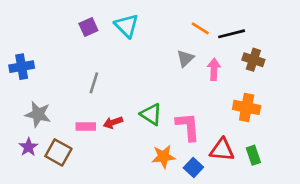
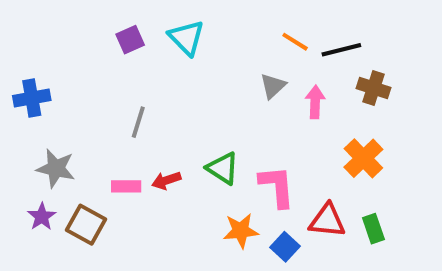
orange cross: (247, 107) -> (363, 158), turned 35

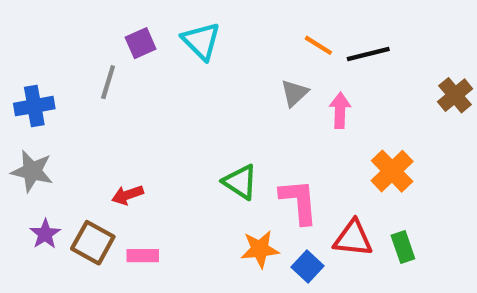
brown cross: (373, 88) -> (455, 95), moved, turned 32
gray line: (138, 122) -> (108, 82), moved
gray star: (56, 168) -> (32, 171), moved
red arrow: (166, 180) -> (128, 195), moved
pink rectangle: (126, 186) -> (143, 256), moved

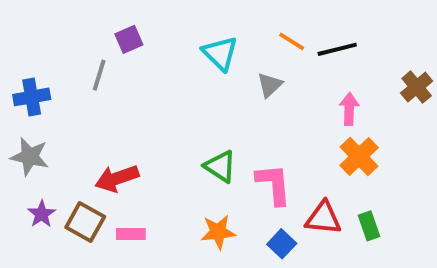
cyan triangle: (201, 41) -> (220, 53), moved
pink arrow: (340, 110) -> (349, 109), moved
red arrow: (128, 195) -> (117, 178), size x1.5
orange star: (260, 249) -> (218, 232), moved

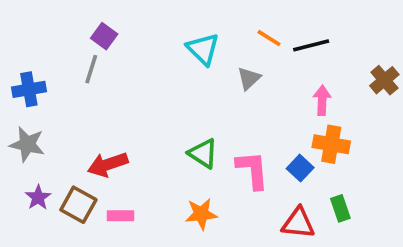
purple square: (129, 39) -> (104, 36), moved, turned -30
orange cross: (359, 157) -> (331, 144), turned -36
red triangle: (323, 218) -> (298, 223), moved
blue square: (282, 244) -> (300, 168), moved

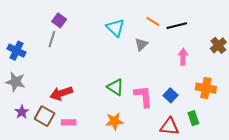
blue cross: (29, 89) -> (17, 51), turned 36
orange cross: (331, 144) -> (206, 88), moved

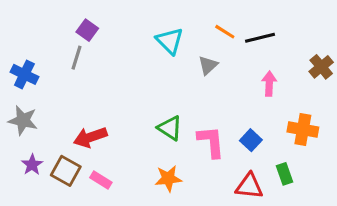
pink rectangle: (69, 122) -> (101, 180), turned 32

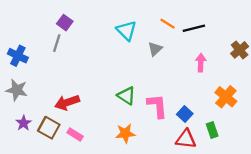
orange cross: (303, 130) -> (226, 97), turned 30
blue square: (251, 140) -> (185, 114), moved

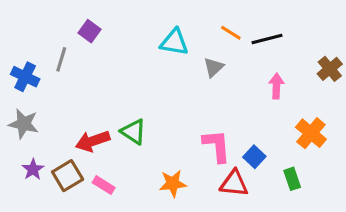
cyan triangle: (126, 31) -> (174, 42), turned -35
gray line: (57, 43) -> (61, 59), moved
green triangle: (126, 96) -> (133, 132), moved
brown square: (49, 128) -> (68, 176), turned 30
red triangle: (186, 139) -> (234, 183), moved

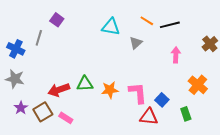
green triangle: (133, 132) -> (85, 84), turned -36
orange star: (173, 183) -> (110, 90), moved

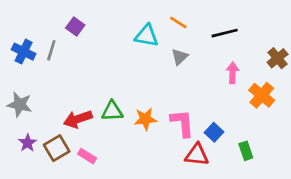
orange line: (147, 21) -> (178, 22), moved
blue cross: (16, 49) -> (24, 52), moved
orange cross: (198, 85) -> (262, 95), moved

